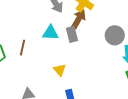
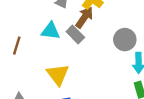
gray rectangle: (72, 34) -> (75, 35), turned -35
yellow triangle: (60, 70) -> (58, 75), size x1.5

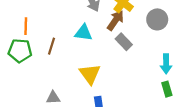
gray rectangle: (75, 35) -> (124, 42), moved
gray circle: (125, 40) -> (157, 19), moved

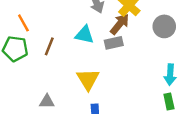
orange line: (26, 26) -> (23, 23), turned -35
gray rectangle: (124, 42) -> (114, 43), moved, turned -63

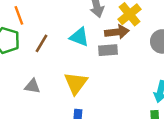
brown arrow: (120, 24) -> (117, 32), turned 35
gray triangle: (47, 102) -> (32, 86), moved

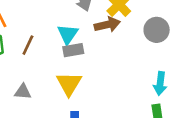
cyan triangle: (79, 37) -> (68, 34), turned 50
gray rectangle: (108, 50) -> (73, 50), moved

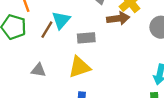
cyan triangle: (68, 34) -> (61, 20), moved
yellow triangle: (69, 84) -> (80, 67), turned 35

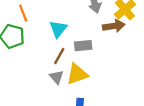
brown line: (47, 30) -> (59, 56), moved
gray triangle: (38, 70) -> (57, 77), moved, turned 40

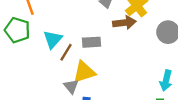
cyan triangle: (58, 29) -> (53, 39), moved
gray triangle: (57, 77) -> (71, 86), moved

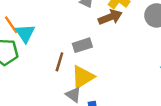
cyan triangle: (53, 39) -> (25, 33), moved

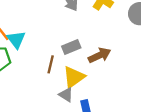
brown arrow: (110, 17) -> (100, 55), moved

